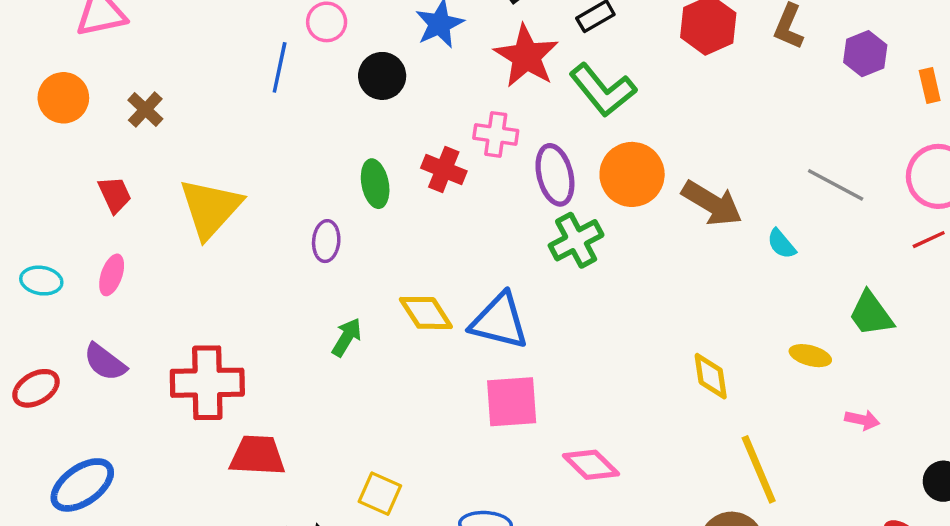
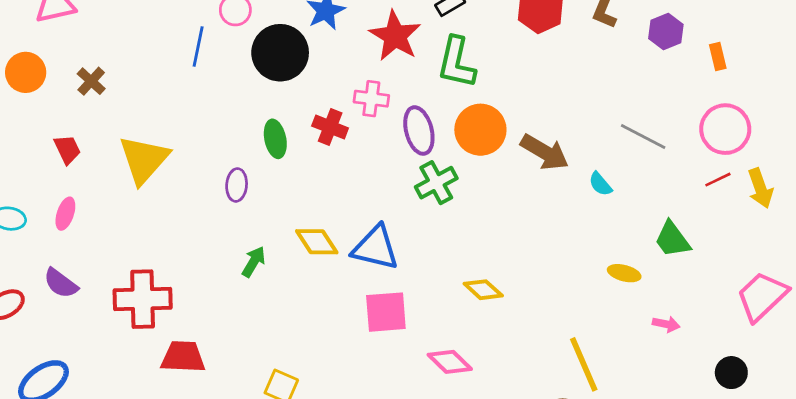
black circle: (382, 76) -> (280, 53), size x1.5
green L-shape: (603, 90) -> (456, 62), turned 52
yellow diamond: (711, 376) -> (483, 290), moved, turned -39

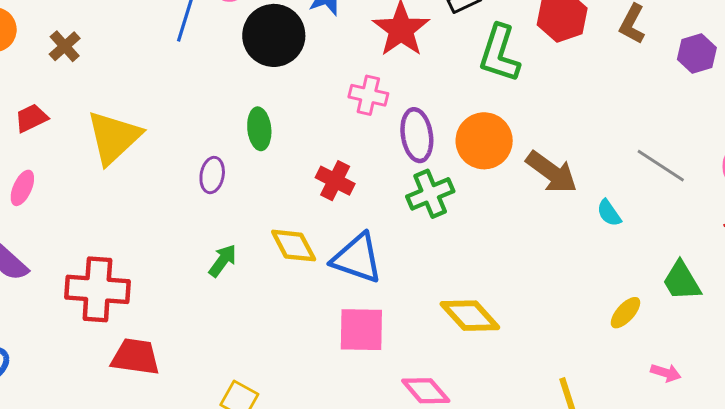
green L-shape: (456, 62) -> (499, 54), moved
red cross: (330, 127) -> (335, 181), moved
red trapezoid: (67, 149) -> (31, 118), turned -96
yellow ellipse: (624, 273) -> (625, 313), turned -68
yellow diamond: (483, 290) -> (470, 316), size x1.4

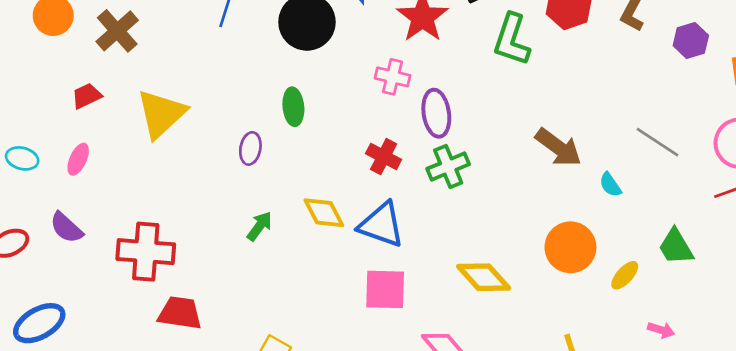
brown cross: (65, 46) -> (117, 31), size x1.5
orange circle: (484, 141) -> (570, 247), moved
red cross: (335, 181) -> (384, 157), moved

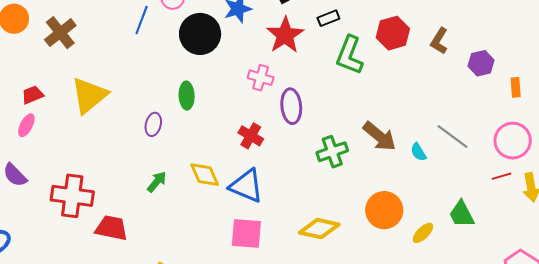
red trapezoid: (87, 96) -> (33, 95), moved
green cross: (448, 167) -> (332, 152), moved
cyan semicircle: (610, 185) -> (418, 152), moved
yellow diamond: (484, 277) -> (319, 229), turned -39
red trapezoid: (180, 313) -> (111, 228), moved

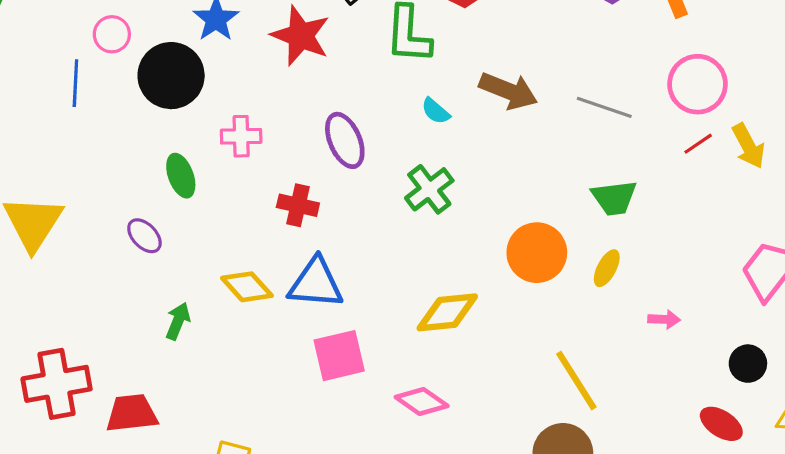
pink cross: (261, 78) -> (241, 136), moved
purple ellipse: (153, 124) -> (144, 236), turned -40
brown arrow: (379, 136) -> (508, 91), moved
cyan semicircle: (418, 152) -> (436, 111), moved
green trapezoid: (462, 214) -> (614, 198), moved, turned -52

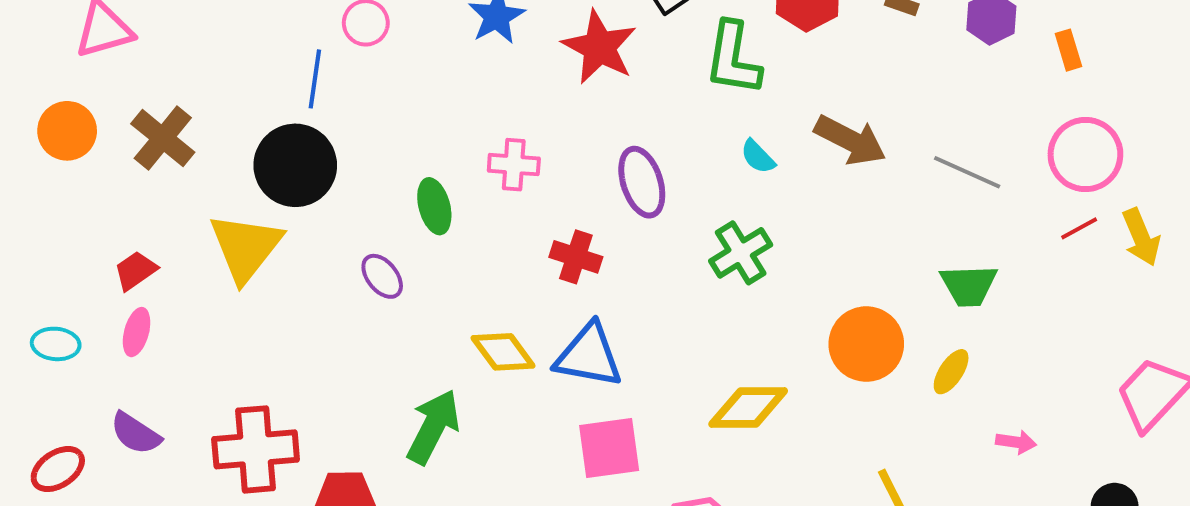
black circle: (171, 76) -> (295, 165), moved
green arrow: (178, 321) -> (433, 427), moved, size x1.6

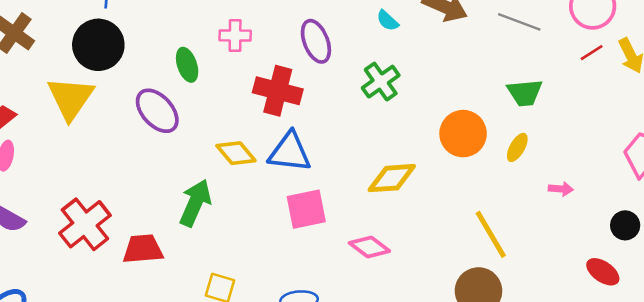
red cross: (576, 257) -> (278, 91), size x1.5
purple ellipse: (382, 276) -> (157, 111), size x1.6
red cross: (256, 449) -> (85, 224), turned -30

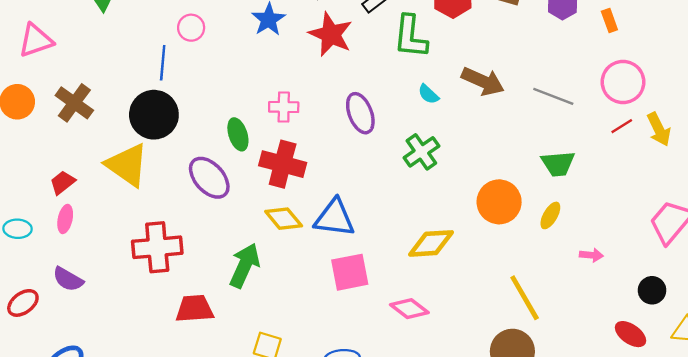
red cross: (278, 91) -> (283, 164), moved
yellow triangle: (71, 98) -> (127, 165), turned -30
red cross: (85, 224) -> (157, 247), moved, turned 33

